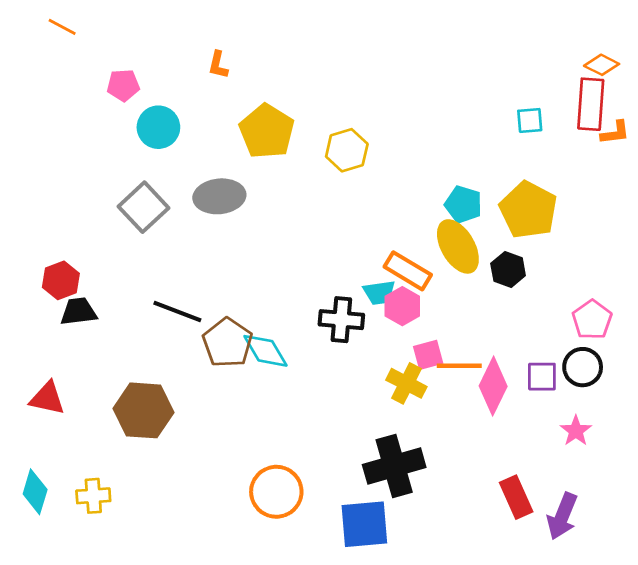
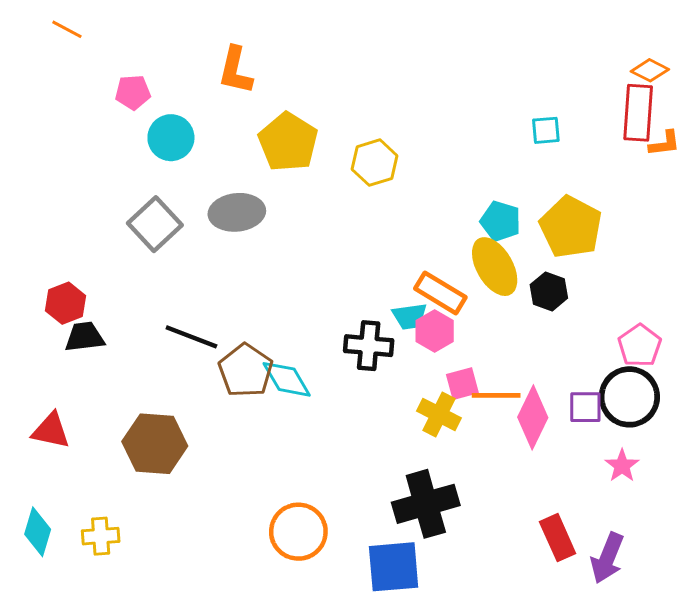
orange L-shape: (218, 65) -> (235, 70), size x1.6
cyan square: (530, 120) -> (546, 130), moved
black circle: (583, 367) -> (629, 397), size x1.4

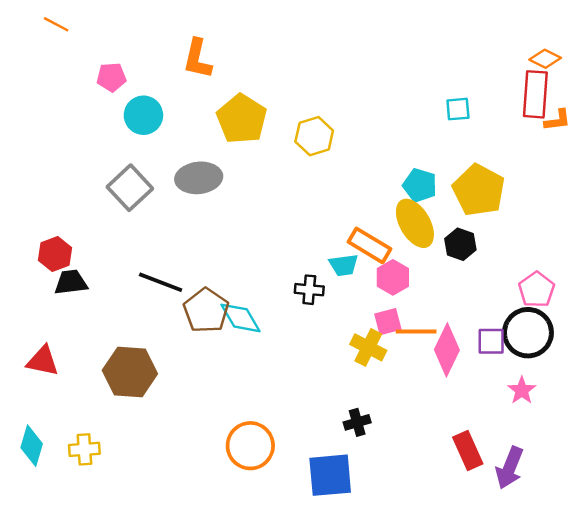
pink hexagon: (435, 331) -> (393, 277), moved
black cross: (369, 346) -> (309, 290), size x0.7
black cross: (426, 504) -> (357, 422), size x0.5

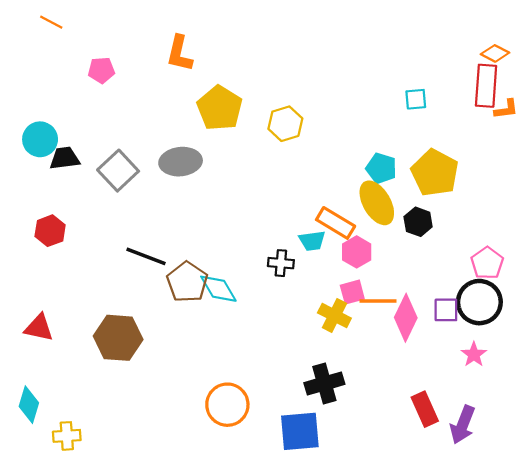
cyan circle: (143, 115) -> (40, 139), moved
black trapezoid: (71, 282) -> (65, 158), moved
black cross: (357, 422) -> (324, 383), size x1.6
yellow cross: (84, 449) -> (67, 436), moved

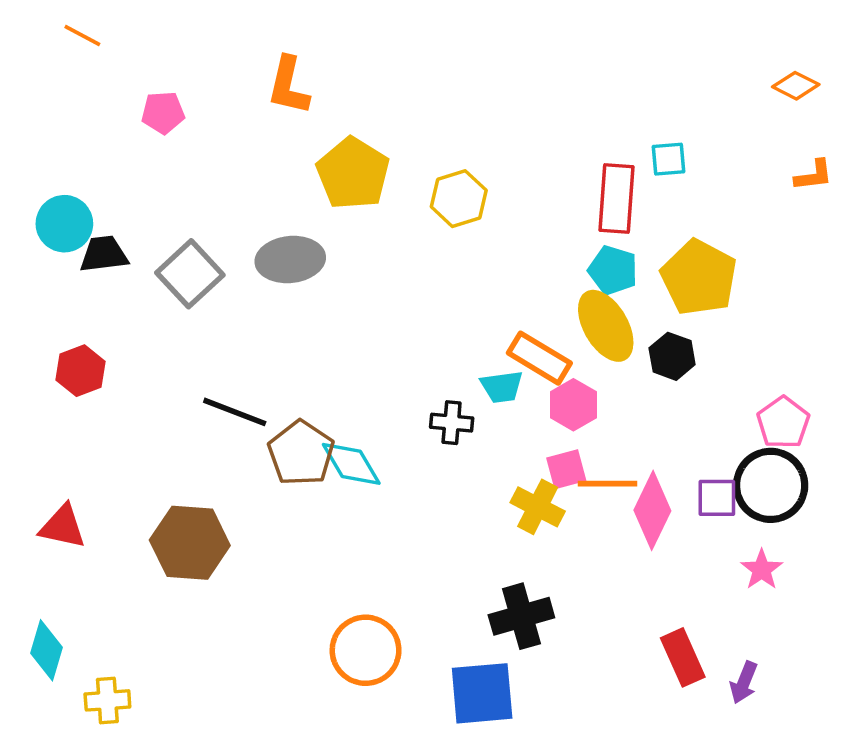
red rectangle: (486, 86) -> (616, 199), moved
purple arrow: (463, 425) -> (744, 683), size x0.7

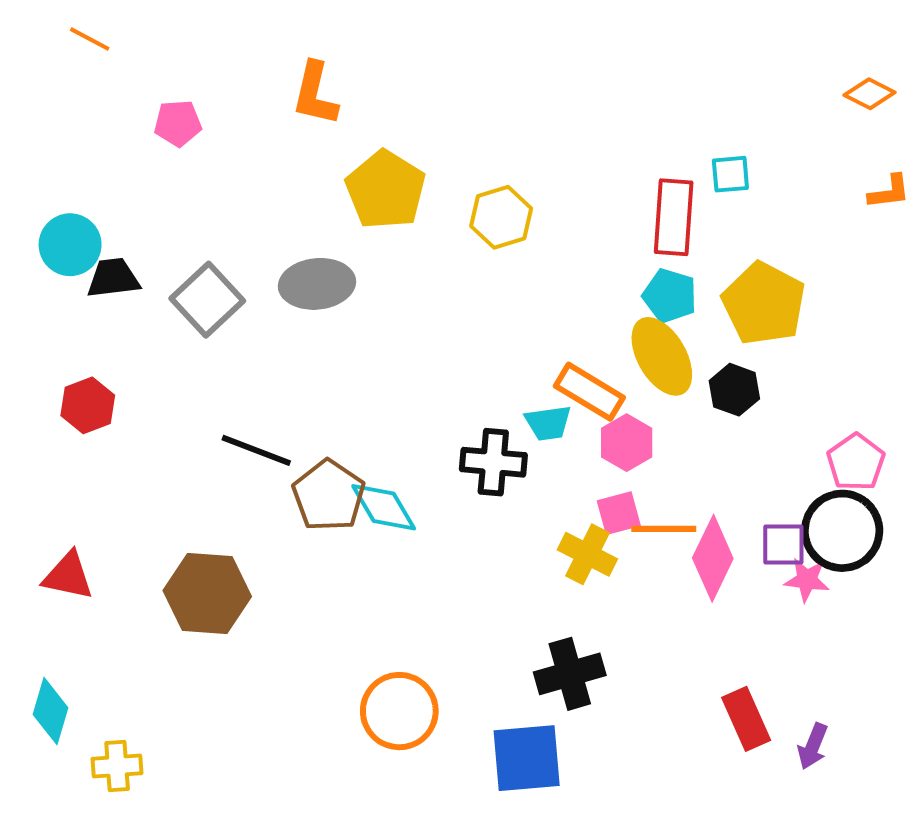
black cross: (452, 423) -> (493, 462), size x1.4
pink star: (762, 570) -> (807, 580), moved, turned -30

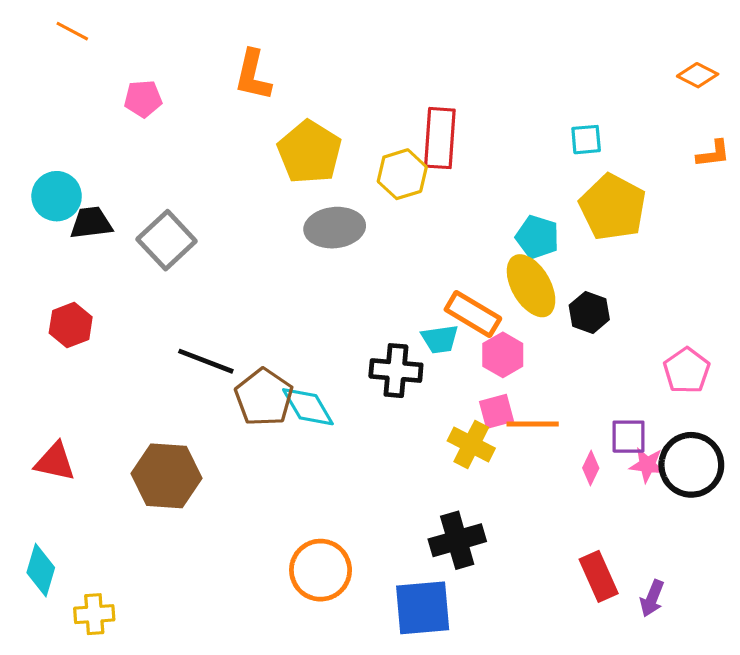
red rectangle: (674, 217) -> (440, 138), moved
gray ellipse: (317, 284) -> (335, 228), moved
yellow pentagon: (764, 303) -> (613, 207), moved
black circle: (842, 531) -> (691, 465), moved
pink diamond: (713, 558) -> (591, 468), moved, size x0.5

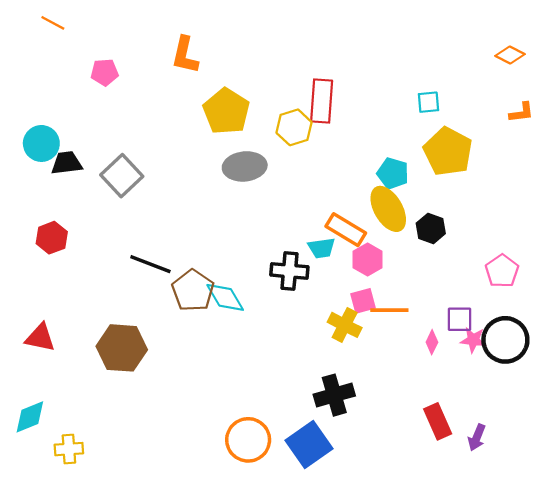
cyan diamond: (41, 570) -> (30, 417), turned 51
orange circle: (321, 570) -> (248, 440), moved
blue square: (423, 608) -> (309, 444), turned -30

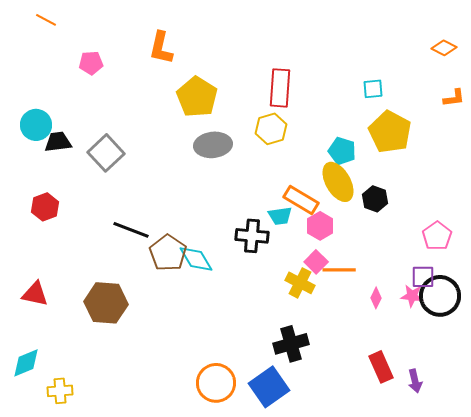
yellow hexagon: (294, 127) -> (271, 129), moved
pink square: (363, 301) -> (316, 262), turned -30
purple square: (459, 319) -> (423, 277), moved
purple arrow: (477, 438) -> (415, 381), turned -35

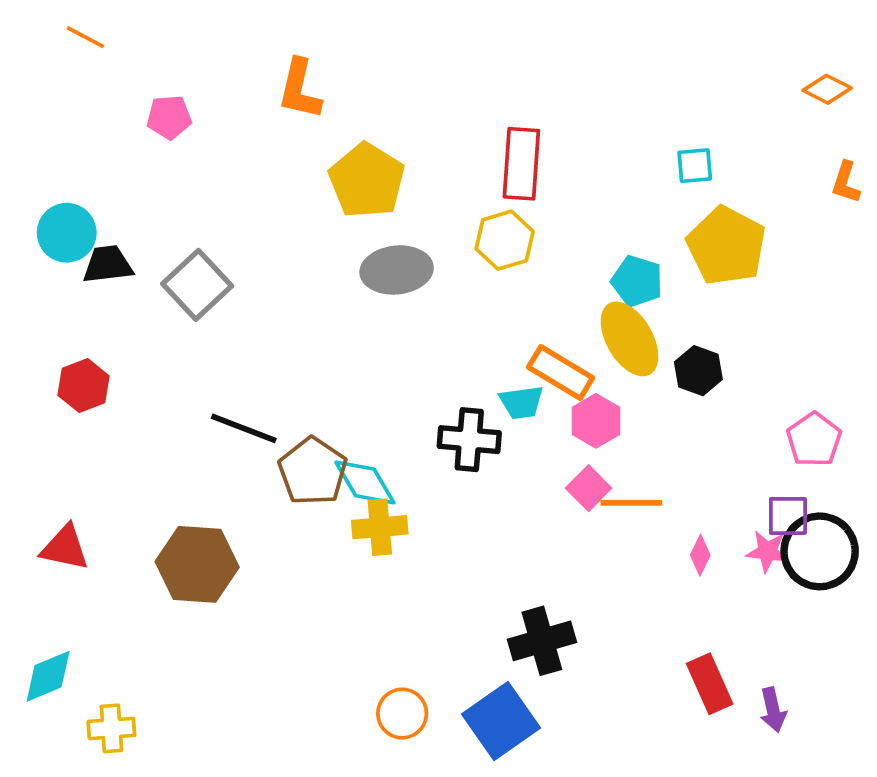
orange L-shape: (454, 98) -> (846, 182), turned 115
yellow cross: (300, 283) -> (380, 527), moved, turned -32
orange circle: (216, 383) -> (402, 714), size x0.7

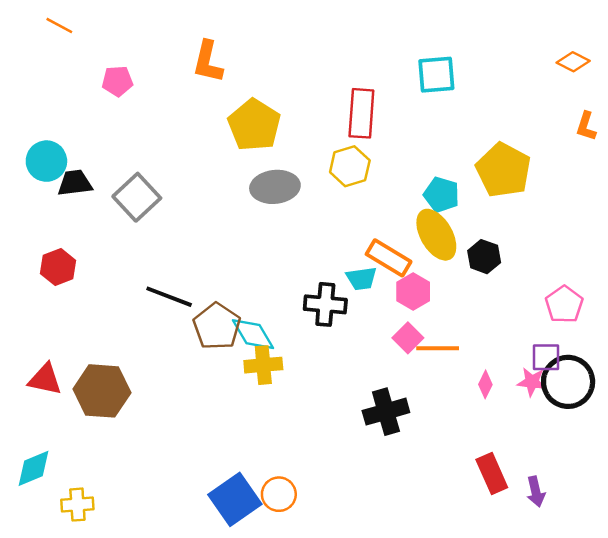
cyan square: (695, 166) -> (436, 75), moved, size x1.5
brown hexagon: (197, 564) -> (102, 391), moved
black cross: (542, 641) -> (386, 412), moved
blue square: (501, 721) -> (235, 499), moved

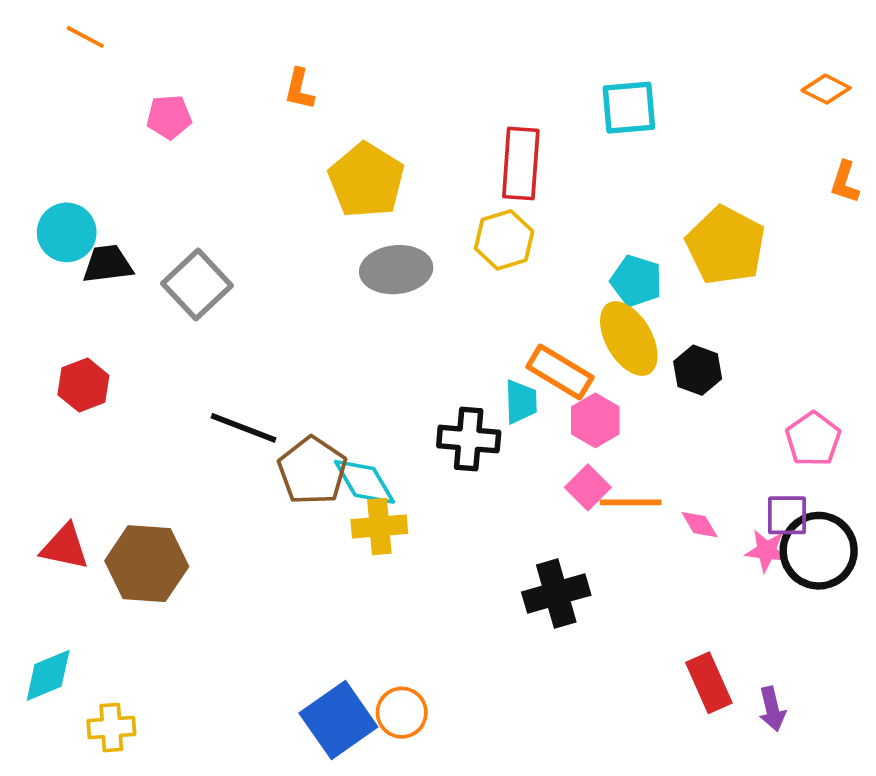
orange L-shape: (208, 62) -> (299, 89), size x0.7
cyan trapezoid: (361, 279) -> (521, 402), turned -84
pink diamond: (485, 384) -> (700, 525), moved, turned -56

